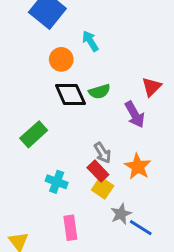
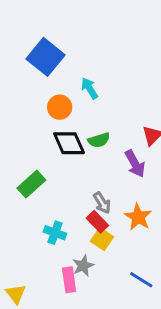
gray star: (121, 214) -> (83, 266), moved

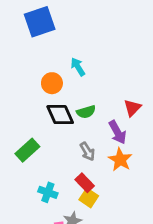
blue square: (46, 57) -> (40, 22), moved, turned 32
gray arrow: (102, 203) -> (87, 151), moved
orange star: (138, 217) -> (120, 160), moved

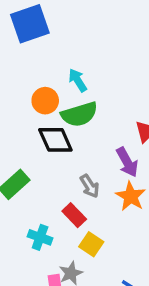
green semicircle: (86, 112) -> (79, 114), moved, size x1.5
red rectangle: (85, 183) -> (74, 215), moved

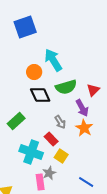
cyan arrow: (78, 80) -> (53, 60), size x1.6
green semicircle: (79, 114) -> (66, 87), moved
cyan cross: (40, 237) -> (31, 152), size x1.6

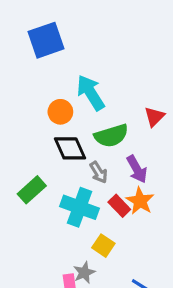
red triangle: (93, 90) -> (154, 117), moved
gray arrow: (60, 122) -> (99, 172), moved
red rectangle: (51, 139) -> (119, 206), moved
cyan cross: (31, 152) -> (79, 207), moved

